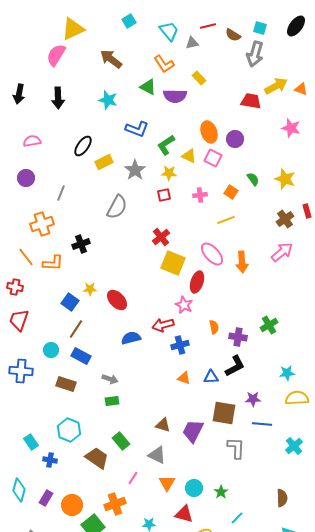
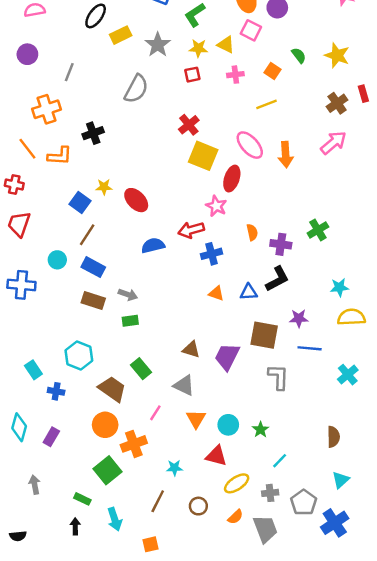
yellow triangle: (189, 156) -> (226, 45), moved
brown rectangle: (66, 384) -> (93, 300), moved
orange circle: (72, 505) -> (105, 425), moved

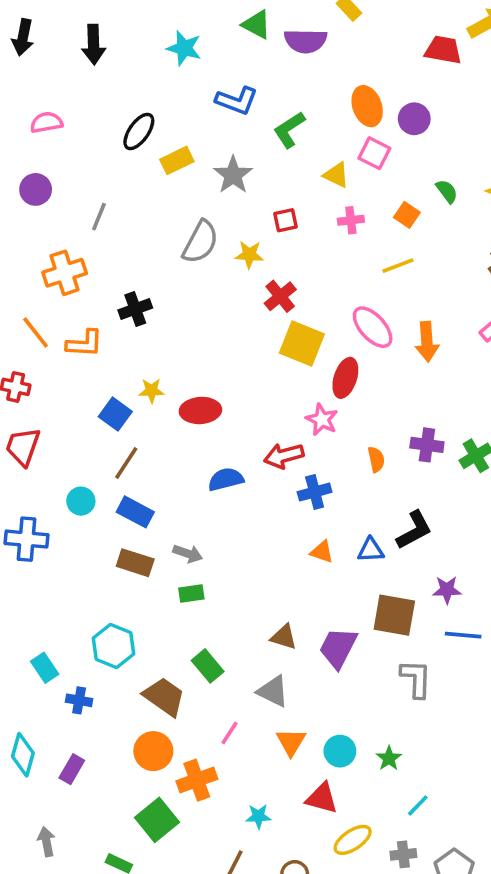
yellow star: (198, 48) -> (249, 255), moved
red ellipse: (136, 200) -> (200, 410), turned -50
purple cross: (281, 244) -> (427, 445), moved

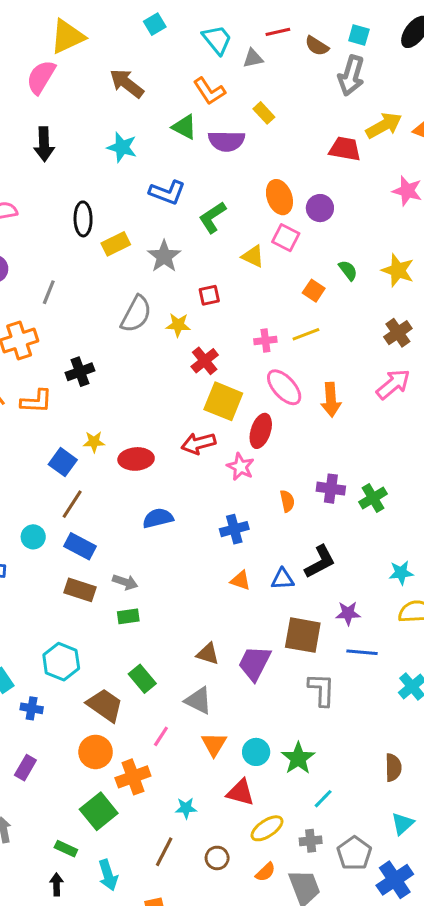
black ellipse: (139, 131) -> (83, 219), turned -36
pink cross: (351, 220) -> (265, 341), moved
red arrow: (284, 456) -> (198, 443), moved
green star: (389, 758) -> (298, 758), size x1.5

